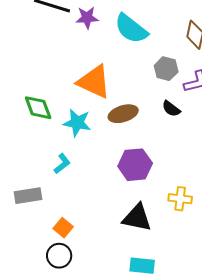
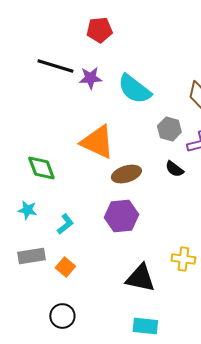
cyan star: (77, 123) -> (27, 210), moved, size x0.7
purple hexagon: (135, 165) -> (121, 216), moved
orange square: (63, 228) -> (65, 267), moved

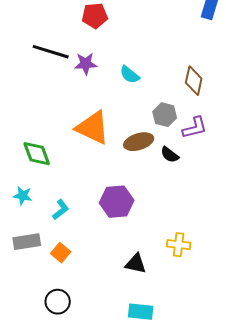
cyan semicircle: (134, 89) -> (130, 75), size x0.6
brown ellipse: (126, 174) -> (139, 142), moved
black triangle: (140, 278) -> (136, 264), size x0.7

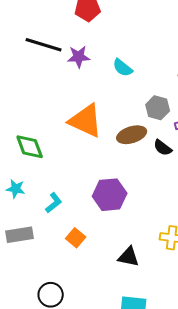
orange square: (61, 253) -> (76, 238), moved

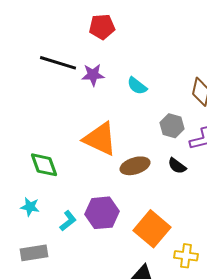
brown ellipse: (132, 135) -> (135, 166), moved
purple hexagon: (110, 195) -> (102, 213), moved
orange square: (76, 238) -> (152, 229), moved, size x1.8

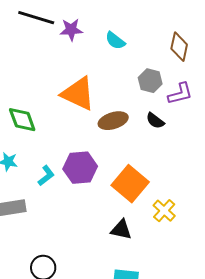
yellow cross: (186, 256) -> (164, 211), turned 35

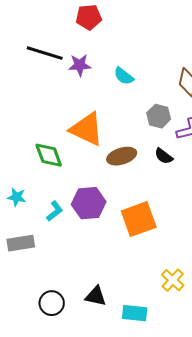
green diamond: (22, 120) -> (49, 155), moved
orange square: (130, 184) -> (139, 219), turned 30
yellow cross: (164, 211) -> (173, 280), moved
black triangle: (121, 230) -> (96, 296), moved

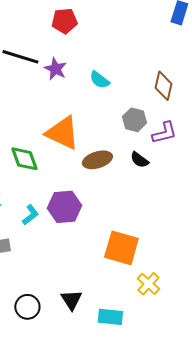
purple star: (80, 65) -> (55, 69), turned 30
orange square: (139, 219) -> (121, 248), moved, turned 36
black triangle: (96, 296) -> (71, 300), turned 45

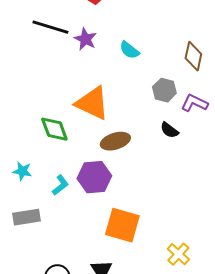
purple L-shape: (164, 133) -> (194, 103), turned -140
brown ellipse: (97, 160) -> (115, 141), moved
orange square: (121, 248) -> (122, 225), moved

